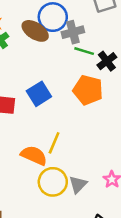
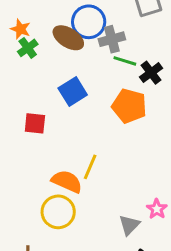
blue square: (39, 94) -> (73, 91), moved
yellow circle: (53, 182) -> (58, 212), moved
gray triangle: (78, 184) -> (129, 225), moved

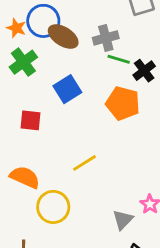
blue circle: (89, 22) -> (43, 21), moved
green cross: (28, 48) -> (23, 62), moved, size x1.4
yellow line: (90, 167) -> (84, 163), turned 35
orange semicircle: (67, 181) -> (25, 177), moved

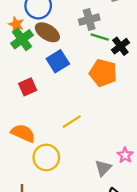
orange star: (16, 28) -> (16, 24), moved
brown ellipse: (63, 37) -> (47, 32), moved
red square: (31, 120) -> (28, 87), turned -30

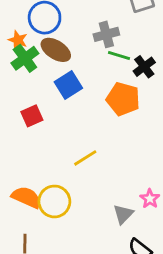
orange semicircle: (23, 133) -> (26, 197), moved

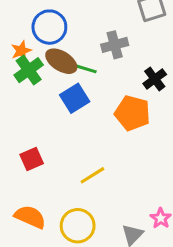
orange star: (18, 40) -> (21, 51), turned 30
green line: (119, 56) -> (85, 69), moved
red square: (32, 116) -> (32, 159), moved
yellow circle: (54, 201) -> (78, 226), moved

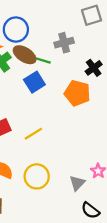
yellow line: (92, 175) -> (33, 134), moved

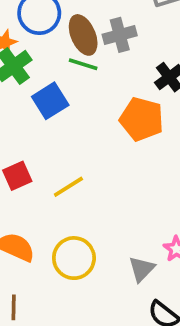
brown ellipse: (25, 55) -> (83, 35), moved, turned 35
blue square: (34, 82) -> (50, 101), moved

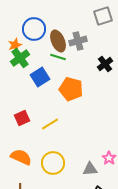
orange pentagon: (142, 119) -> (71, 89), moved
gray triangle: (142, 269) -> (90, 169), turned 42

